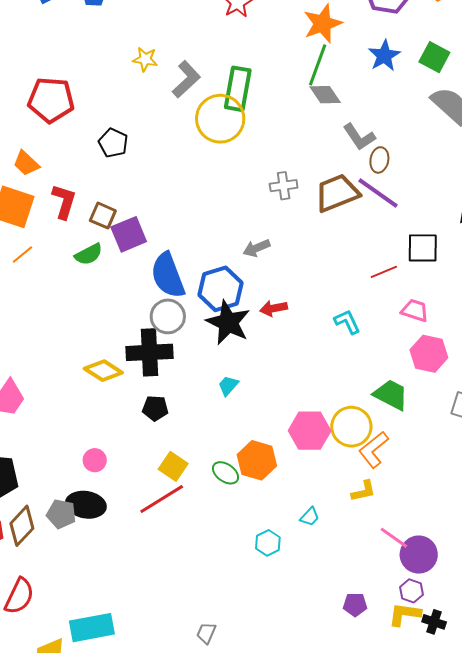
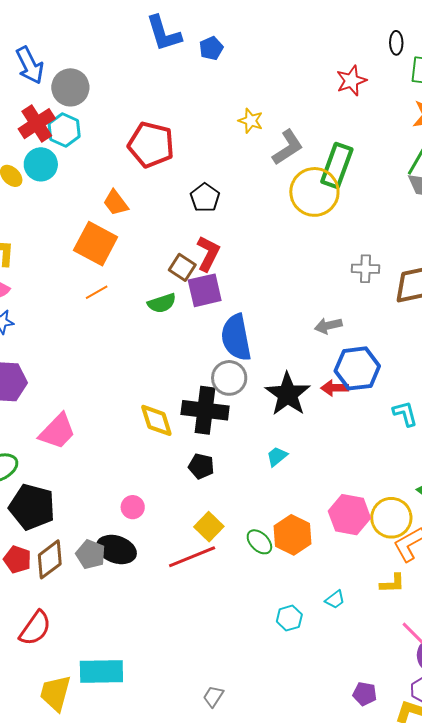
red L-shape: (64, 201) -> (208, 253), moved
blue hexagon: (220, 289) -> (357, 368), moved
yellow diamond: (103, 371) -> (156, 420), turned 30

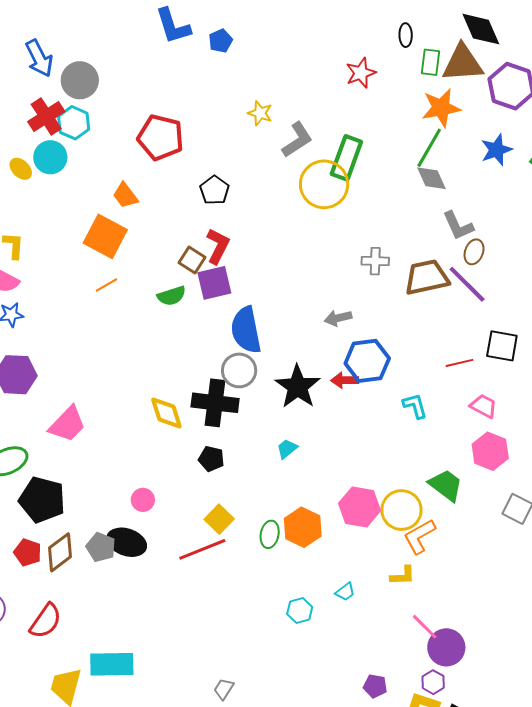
green ellipse: (259, 542) -> (270, 534), turned 56

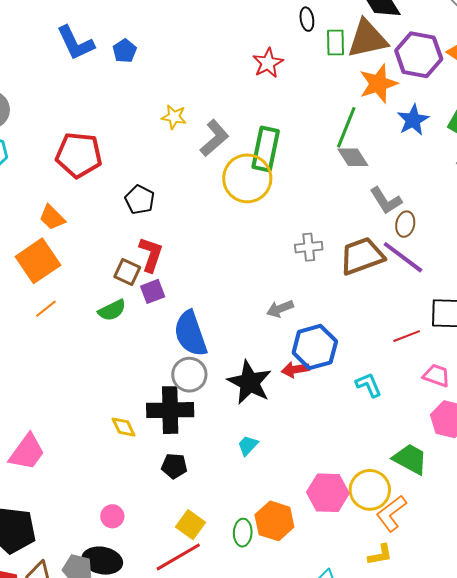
orange star: (441, 108) -> (378, 84), moved
orange square: (105, 236) -> (38, 261), turned 36
purple square: (214, 283) -> (153, 291), size x0.7
yellow diamond: (166, 413) -> (123, 427), size x0.7

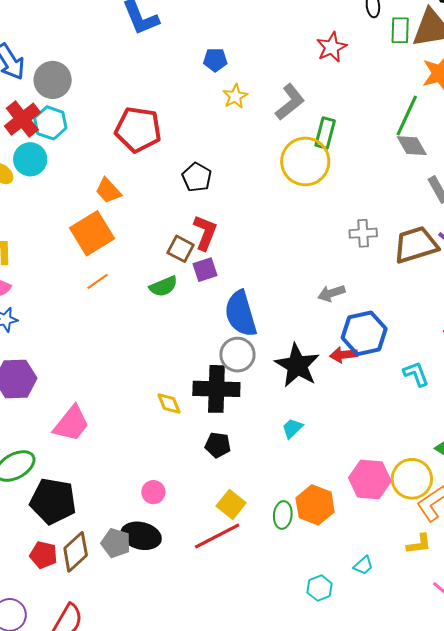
blue pentagon: (125, 51) -> (215, 60), moved, turned 30
yellow star: (174, 117) -> (235, 96), turned 30
gray L-shape: (214, 138) -> (290, 102), moved
green rectangle: (266, 149) -> (325, 133), size x0.7

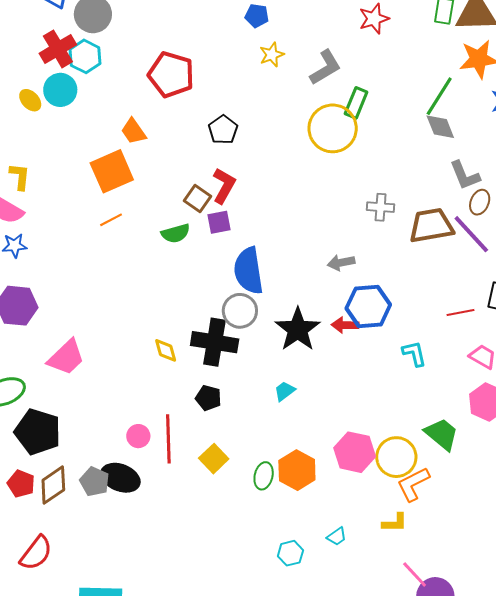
red line: (217, 536) -> (168, 439), moved, turned -72

